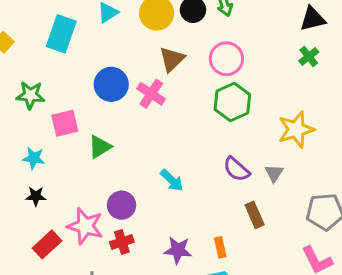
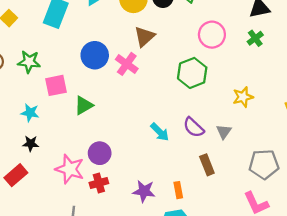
pink circle: (226, 59) -> (212, 35), moved
yellow star: (296, 130) -> (243, 97), size x0.7
cyan arrow: (172, 180) -> (160, 132), moved
red rectangle: (47, 244) -> (16, 175), moved

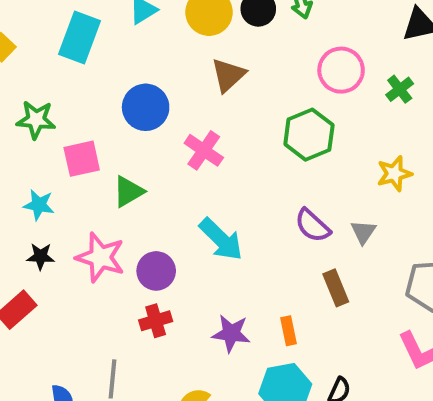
green cross: (255, 38) -> (400, 89), moved
pink cross: (127, 64) -> (204, 150), moved
cyan arrow: (160, 132) -> (221, 239), moved, size x1.4
pink star: (70, 169) -> (100, 257), moved

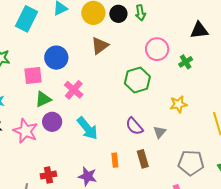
pink cross: (204, 150) -> (74, 90), moved
pink square: (82, 159) -> (33, 76), moved
purple circle: (156, 271) -> (52, 122), moved
red cross: (156, 321) -> (48, 175), moved
orange rectangle: (288, 331) -> (115, 160), moved

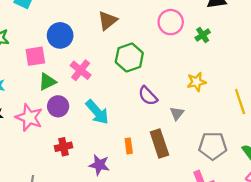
green hexagon: (137, 80) -> (129, 57), moved
purple semicircle: (134, 126) -> (148, 96), moved
brown rectangle: (143, 159) -> (159, 143), size x1.4
red cross: (48, 175) -> (64, 147), moved

